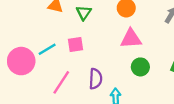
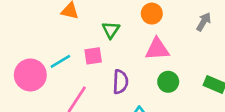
green triangle: (84, 13) -> (111, 30), moved
purple semicircle: (96, 79) -> (120, 82), moved

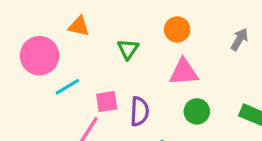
pink square: (93, 56) -> (107, 102), moved
pink circle: (30, 75) -> (40, 56), moved

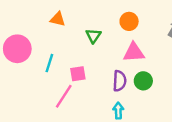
pink circle: (40, 56) -> (17, 49), moved
cyan line: (67, 87) -> (49, 63), turned -42
purple semicircle: (139, 111) -> (120, 81), moved

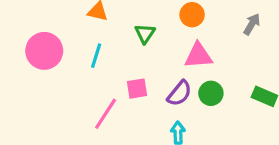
cyan line: (49, 63) -> (96, 56), moved
pink square: (78, 74) -> (137, 89), moved
purple semicircle: (120, 81) -> (179, 93), turned 36

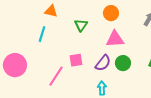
pink circle: (44, 51) -> (15, 65), moved
cyan line: (96, 56) -> (42, 34), moved

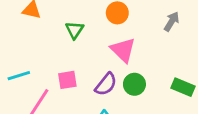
cyan line: (42, 34) -> (19, 76), moved, turned 56
pink triangle: (115, 39) -> (123, 50), turned 48

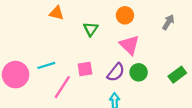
green rectangle: (183, 87) -> (177, 75), turned -60

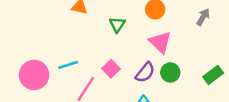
pink square: (85, 69) -> (111, 69), turned -35

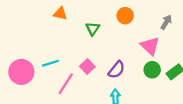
pink triangle: (160, 42) -> (150, 46), moved
green circle: (170, 72) -> (152, 70), moved

